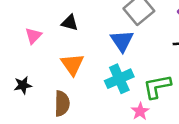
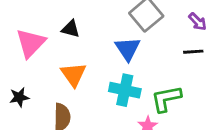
pink triangle: (33, 36) -> (31, 43), size x1.6
cyan cross: (119, 79) -> (125, 90), turned 36

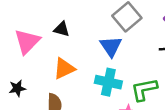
orange triangle: (73, 74) -> (64, 69), turned 40

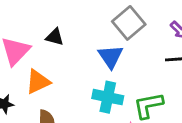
orange triangle: (64, 69) -> (38, 82), moved

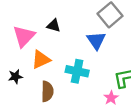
cyan cross: (108, 97) -> (77, 71), moved

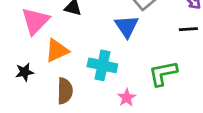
pink star: (111, 98) -> (127, 98), moved

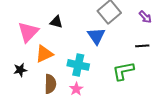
black line: (188, 29) -> (142, 46), moved
pink star: (127, 98) -> (76, 89), moved

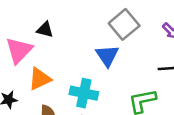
black triangle: (56, 22) -> (45, 30), moved

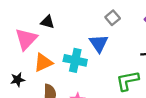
gray square: (124, 24) -> (113, 18), size x0.6
cyan cross: (84, 93) -> (75, 60), moved

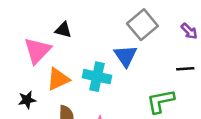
gray square: (113, 18) -> (142, 25), size x1.6

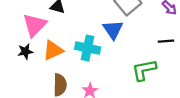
black star: (27, 100) -> (25, 51), moved

